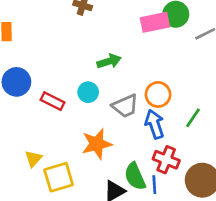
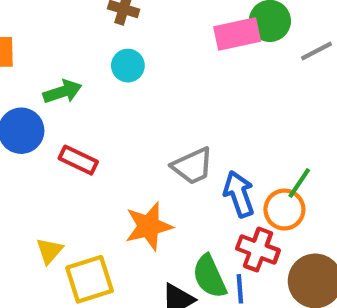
green arrow: (109, 61) -> (62, 92), moved
cyan circle: (88, 92) -> (128, 66), moved
orange circle: (158, 94) -> (284, 210), moved

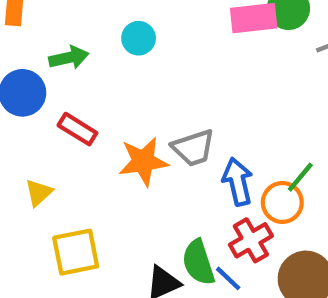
orange star: (149, 226) -> (143, 161), moved
red cross: (258, 249) -> (251, 240), turned 33
yellow triangle: (49, 251) -> (39, 193), moved
blue line: (240, 289) -> (228, 278), turned -48

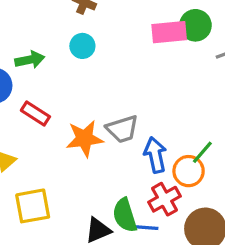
blue line: (228, 278) -> (147, 228), turned -40

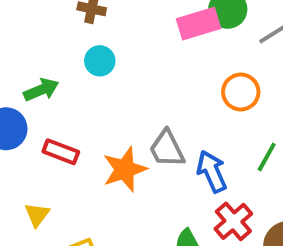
gray trapezoid: (122, 129) -> (167, 149), turned 92
orange circle: (189, 171) -> (241, 92), moved

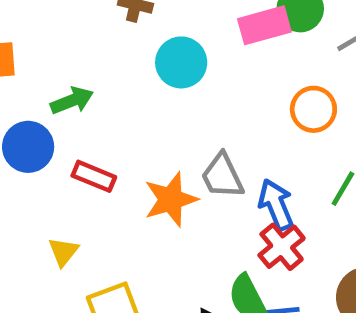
cyan circle: (100, 61) -> (181, 62), moved, size x1.4
red cross: (233, 221) -> (282, 247), moved

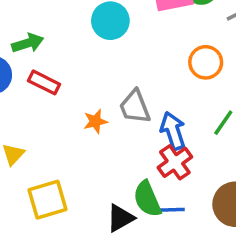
red rectangle: (94, 176) -> (44, 82), moved
orange star: (171, 199) -> (95, 121), size x0.6

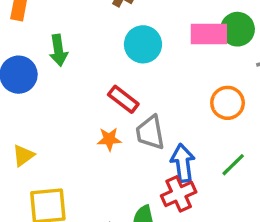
green arrow: (28, 43) -> (58, 50), turned 88
red rectangle: (44, 82) -> (123, 99), moved

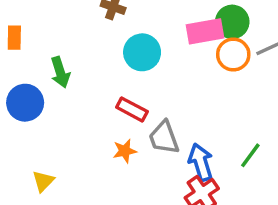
orange circle: (228, 103) -> (233, 54), moved

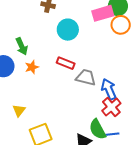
gray trapezoid: (164, 138) -> (86, 77), turned 130
orange star: (125, 151) -> (32, 67), moved

